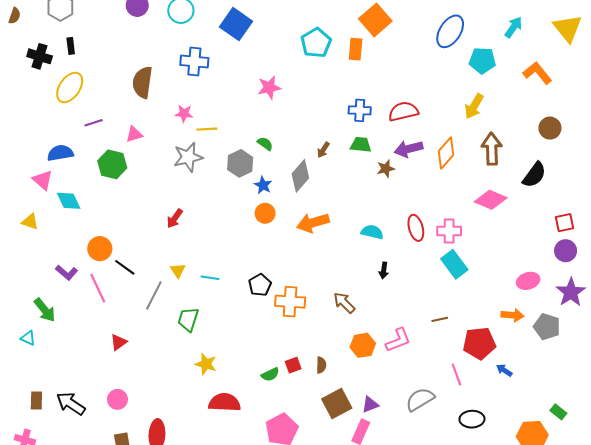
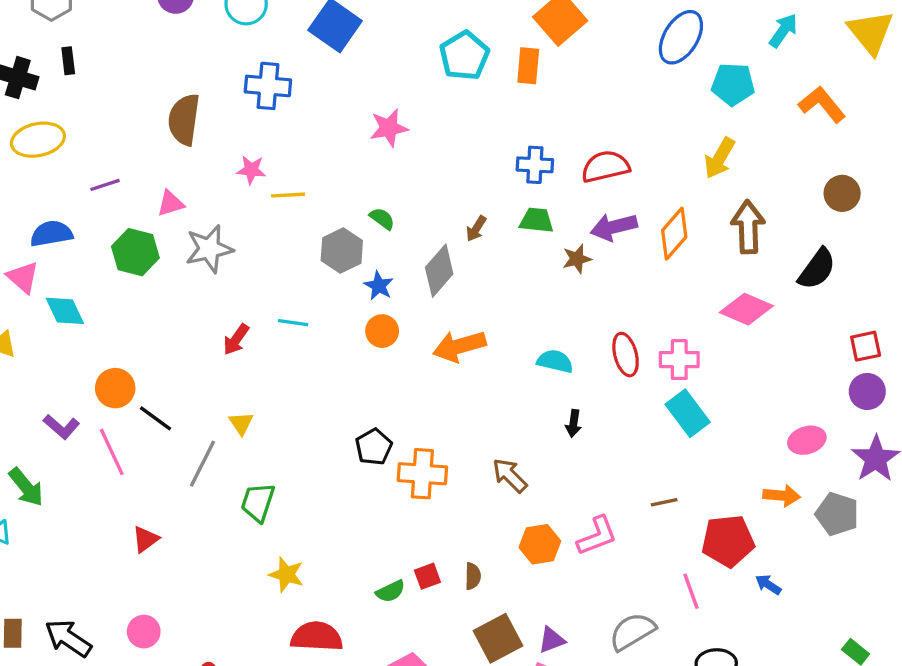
yellow ellipse: (70, 87) -> (38, 140), moved, turned 44
gray star: (188, 157) -> (209, 249), moved
cyan line: (210, 278) -> (293, 323), moved

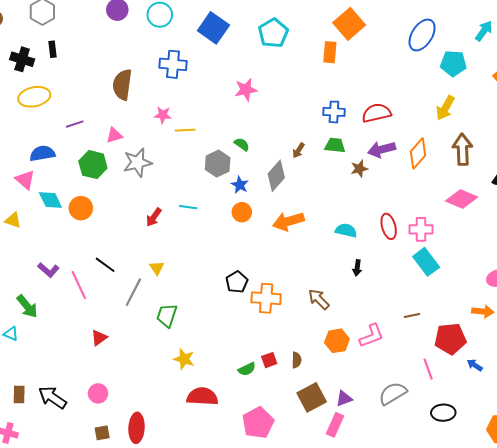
cyan pentagon: (464, 56) -> (273, 33), moved
orange circle: (115, 388) -> (81, 208), moved

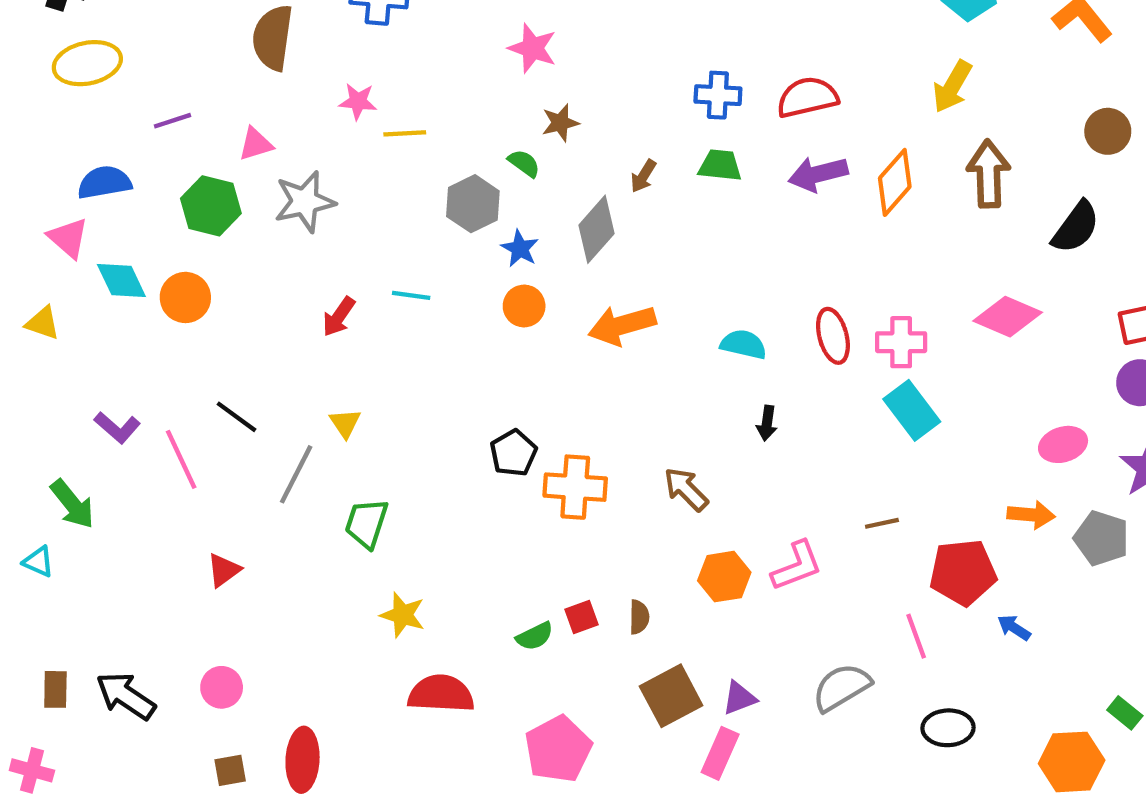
pink star: (246, 90) -> (533, 48), turned 30
brown star: (359, 169) -> (560, 123), moved
pink diamond: (462, 199) -> (1008, 317), moved

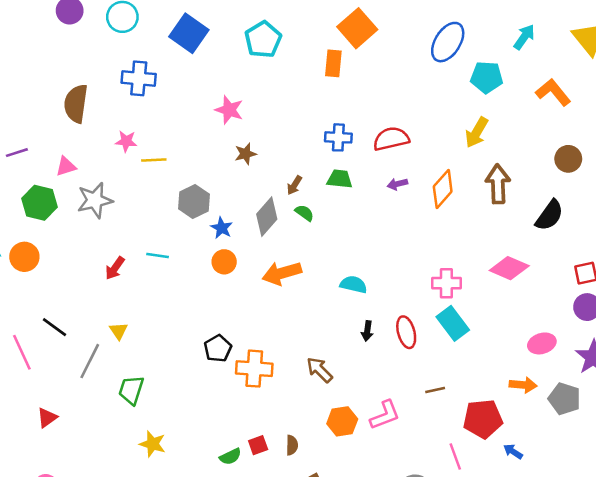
green semicircle: (524, 163) -> (304, 213), moved
purple arrow: (818, 174) -> (397, 184), size x0.6
red ellipse: (833, 336) -> (406, 332), moved

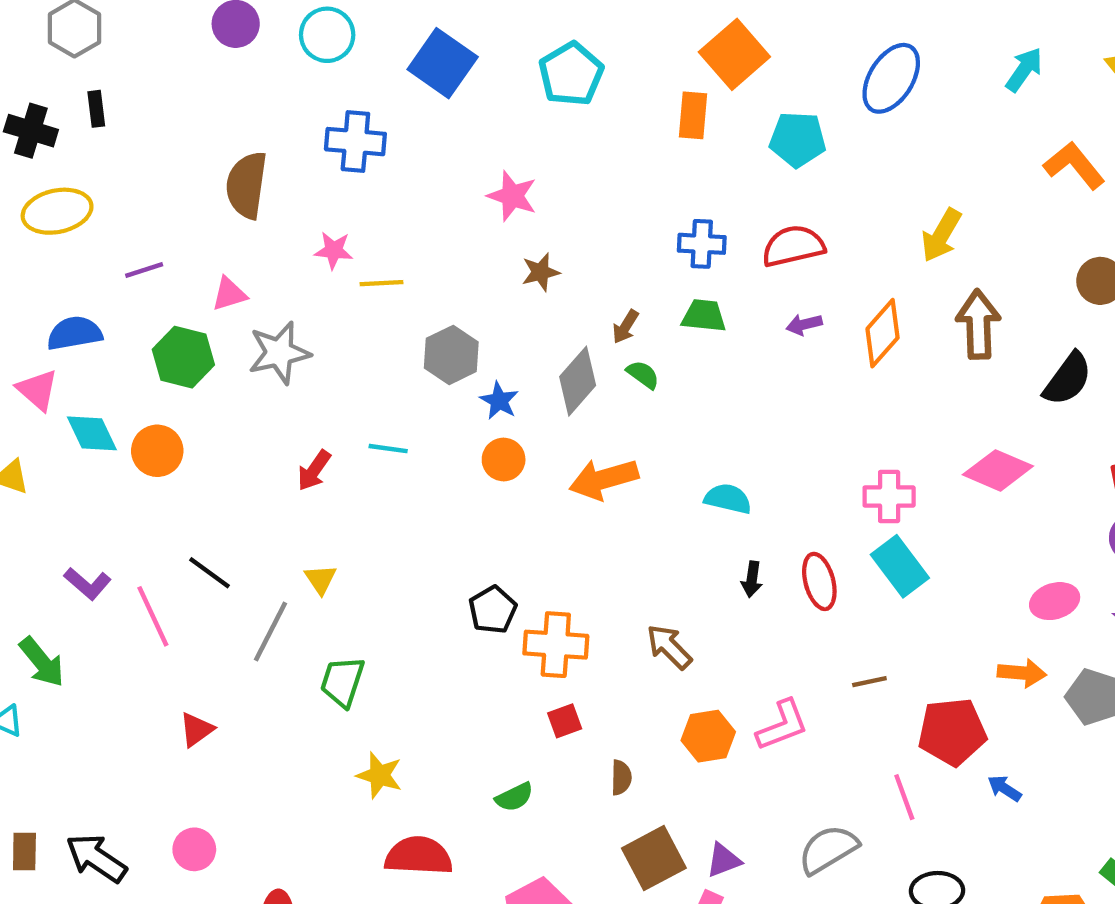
cyan pentagon: (487, 77) -> (798, 139), moved
red square: (258, 445) -> (565, 721), moved

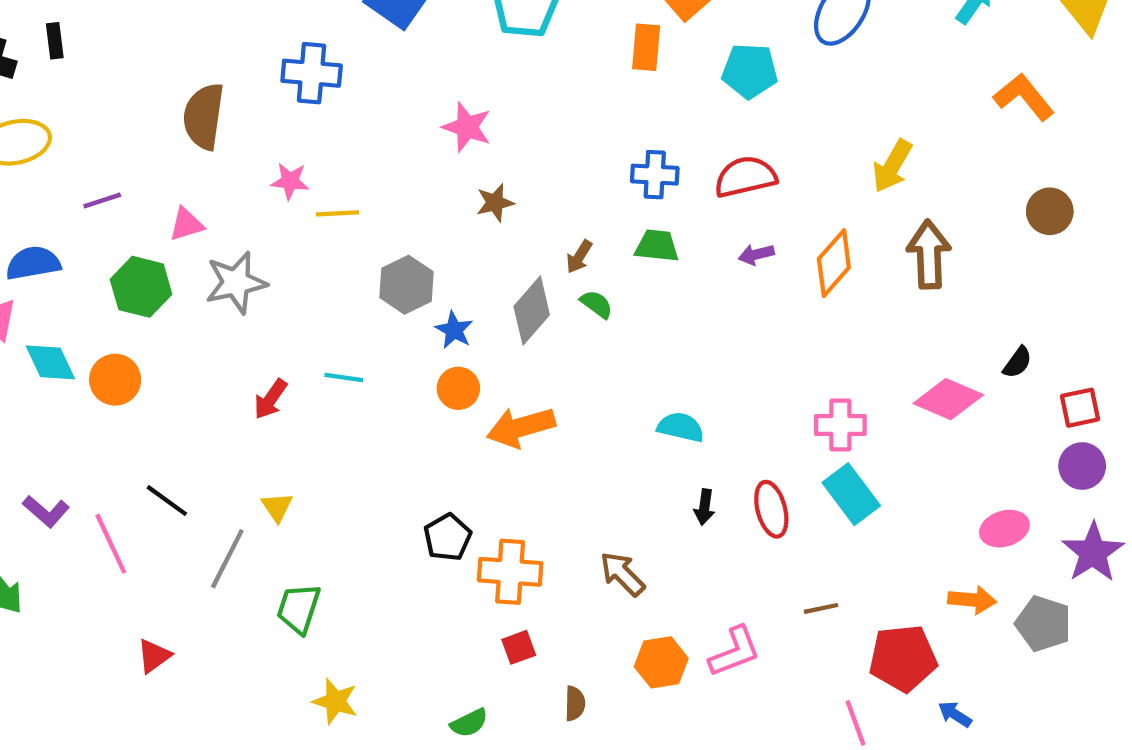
black semicircle: (1068, 379) -> (1017, 362), moved, size x0.6
orange arrow: (604, 479) -> (521, 427), moved

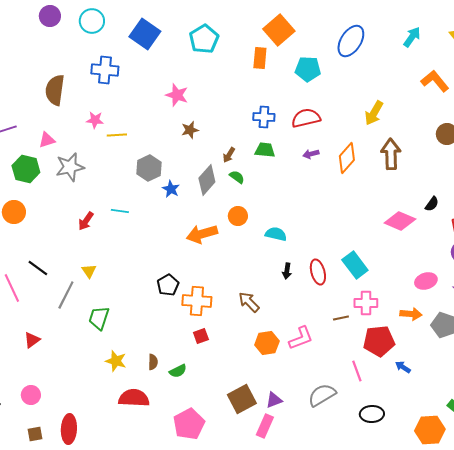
orange circle: (458, 388) -> (238, 216), moved
pink cross: (840, 425) -> (366, 303), moved
brown semicircle: (575, 703) -> (153, 362), moved

